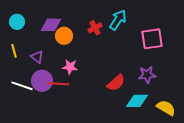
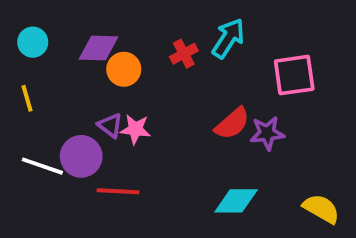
purple triangle: (37, 57) -> (110, 125), moved
purple star: (147, 75) -> (267, 133), moved
red semicircle: (116, 83) -> (232, 123), moved
red line: (58, 84) -> (118, 191), moved
cyan diamond: (137, 101) -> (236, 201), moved

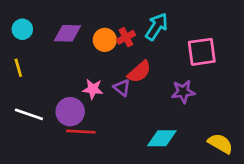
orange circle: (124, 69) -> (105, 40), moved
red semicircle: (232, 123) -> (139, 72), moved
purple triangle: (110, 125) -> (122, 88), moved
purple circle: (81, 156) -> (70, 112), moved

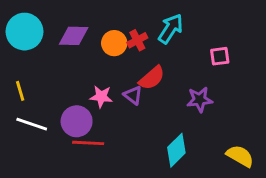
cyan circle: (22, 29) -> (24, 32), size x1.6
pink square: (202, 52) -> (220, 56), size x0.6
yellow line: (18, 68) -> (20, 91), moved
cyan diamond: (162, 138) -> (176, 150), turned -44

